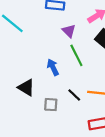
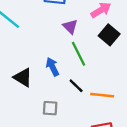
black triangle: (26, 87) -> (23, 77), moved
black line: (74, 95) -> (76, 86), moved

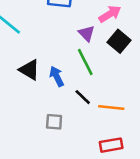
purple triangle: (70, 27) -> (87, 33), moved
black triangle: (23, 77) -> (29, 70), moved

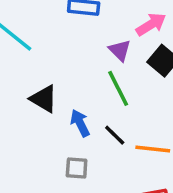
blue arrow: (57, 76) -> (80, 123), moved

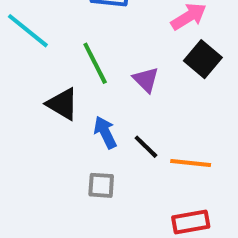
purple triangle: (120, 50) -> (146, 80), moved
green line: (118, 88) -> (95, 63), moved

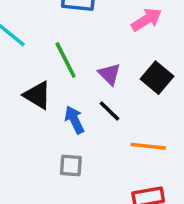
black square: (203, 59) -> (157, 78), moved
black line: (146, 147) -> (110, 111), moved

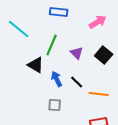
green line: (66, 60) -> (52, 45), turned 50
black line: (110, 111) -> (77, 82), moved

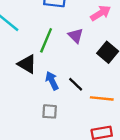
purple triangle: (77, 53) -> (76, 36), moved

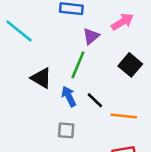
purple triangle: (76, 36) -> (91, 36), moved, turned 35
green line: (46, 40) -> (78, 65), moved

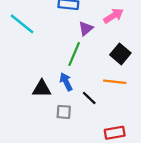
black triangle: (41, 78) -> (42, 89), moved, turned -30
black line: (95, 100) -> (89, 98), moved
orange line: (124, 116) -> (115, 82), moved

